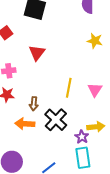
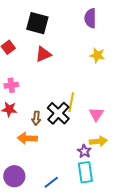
red triangle: (37, 53) -> (43, 54), moved, turned 30
pink triangle: (95, 90) -> (96, 114), moved
black cross: (56, 120) -> (58, 113), moved

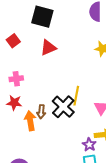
orange arrow: (27, 138) -> (30, 121), moved, turned 78

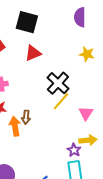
yellow line: (76, 96) -> (61, 101), turned 30
black cross: (63, 107) -> (58, 83), moved

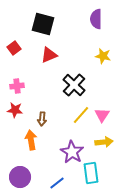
yellow line: (61, 101) -> (81, 115), moved
orange arrow: (15, 126) -> (31, 140), moved
purple star: (74, 150) -> (72, 152), moved, size x1.6

